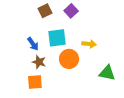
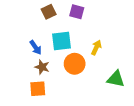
purple square: (71, 11) -> (77, 12), turned -32
yellow arrow: (89, 44) -> (96, 48), turned -72

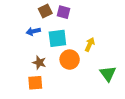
purple square: (77, 12) -> (64, 12), moved
blue arrow: (36, 48) -> (33, 31), moved, turned 112
green triangle: (116, 79) -> (108, 74), turned 42

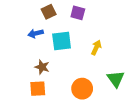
purple square: (64, 12) -> (78, 13), moved
orange circle: (70, 60) -> (82, 89), moved

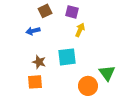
cyan square: (62, 41) -> (67, 57), moved
yellow arrow: (96, 48) -> (80, 30), moved
orange circle: (82, 89) -> (88, 86), moved

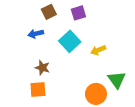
purple square: (72, 12) -> (78, 13), turned -32
yellow arrow: (80, 30) -> (98, 50), moved, turned -136
cyan square: (67, 57) -> (70, 41), moved, turned -36

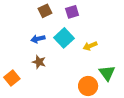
blue arrow: (36, 34) -> (38, 39), moved
orange square: (38, 90) -> (12, 78), moved, turned -35

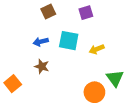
purple square: (72, 12) -> (86, 13), moved
cyan square: (64, 38) -> (69, 41), turned -36

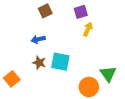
cyan square: (69, 41) -> (60, 62), moved
yellow arrow: (97, 49) -> (88, 29), moved, turned 136

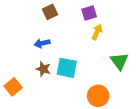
green triangle: (108, 74) -> (119, 61), moved

